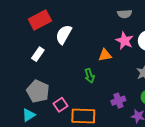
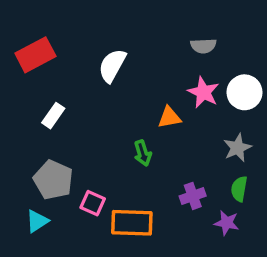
red rectangle: (40, 20) -> (35, 55), moved
white semicircle: (64, 35) -> (112, 66), moved
pink square: (61, 105) -> (93, 203), turned -32

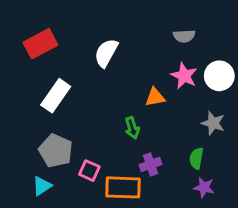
white rectangle: (53, 116) -> (56, 96), size x1.5
gray star: (237, 148) -> (213, 123), turned -30
green semicircle: (239, 189) -> (196, 158), moved
purple cross: (193, 196) -> (150, 164), moved

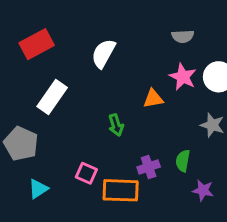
green arrow: (132, 128) -> (116, 125), moved
gray pentagon: (56, 151) -> (21, 144), moved
green semicircle: (196, 158) -> (183, 161), moved

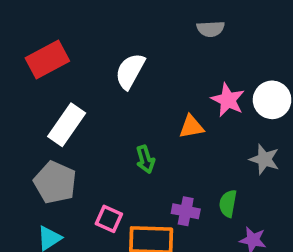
gray semicircle: (183, 36) -> (211, 29), moved
gray pentagon: (21, 144) -> (55, 182), moved
purple cross: (149, 167) -> (186, 211), turned 30

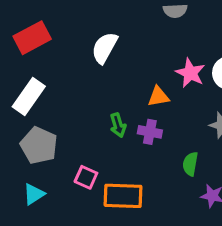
white rectangle: (67, 125) -> (29, 97), moved
purple cross: (186, 211) -> (150, 132), moved

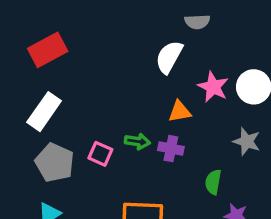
white semicircle: (104, 48) -> (169, 57), moved
green arrow: (118, 125) -> (137, 141), turned -65
pink square: (86, 177) -> (100, 154), moved

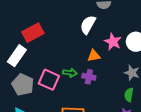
red rectangle: (48, 50) -> (33, 33), moved
pink square: (100, 154) -> (49, 80), size x1.5
green semicircle: (213, 182) -> (129, 95), moved

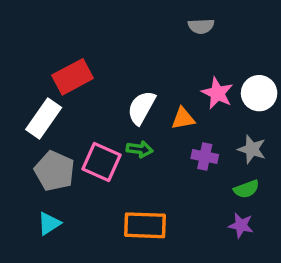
white semicircle: (88, 25) -> (141, 108), moved
purple cross: (89, 77) -> (205, 156), moved
green semicircle: (129, 95) -> (246, 189), turned -120

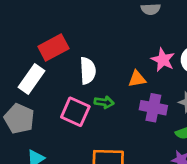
white semicircle: (141, 108) -> (88, 71), moved, turned 148
purple cross: (205, 156) -> (153, 108), size x1.4
gray pentagon: (54, 171) -> (19, 119), moved

